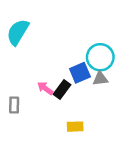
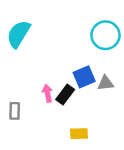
cyan circle: (100, 57) -> (106, 35), moved
pink arrow: (45, 88) -> (47, 93), turned 42

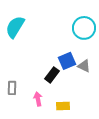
gray triangle: (106, 83) -> (84, 66), turned 32
pink arrow: (47, 93) -> (38, 99), moved

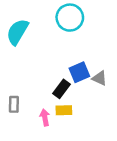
cyan circle: (84, 28) -> (70, 18), moved
yellow rectangle: (63, 106) -> (64, 110), moved

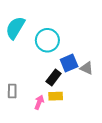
cyan circle: (70, 18) -> (47, 40), moved
pink arrow: (45, 117) -> (39, 102), turned 32

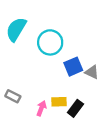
black rectangle: (54, 78) -> (75, 108), moved
gray rectangle: (12, 91) -> (13, 96), turned -64

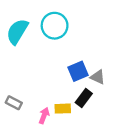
cyan circle: (50, 42) -> (55, 26), moved
black rectangle: (75, 108) -> (84, 98), moved

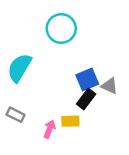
cyan semicircle: (17, 32) -> (19, 68), moved
black rectangle: (84, 98) -> (86, 99), moved

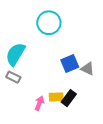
black rectangle: (86, 99) -> (69, 98), moved
gray rectangle: (16, 115) -> (13, 77), moved

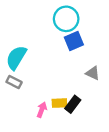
cyan circle: (49, 23) -> (66, 19), moved
blue square: (70, 64) -> (74, 41), moved

